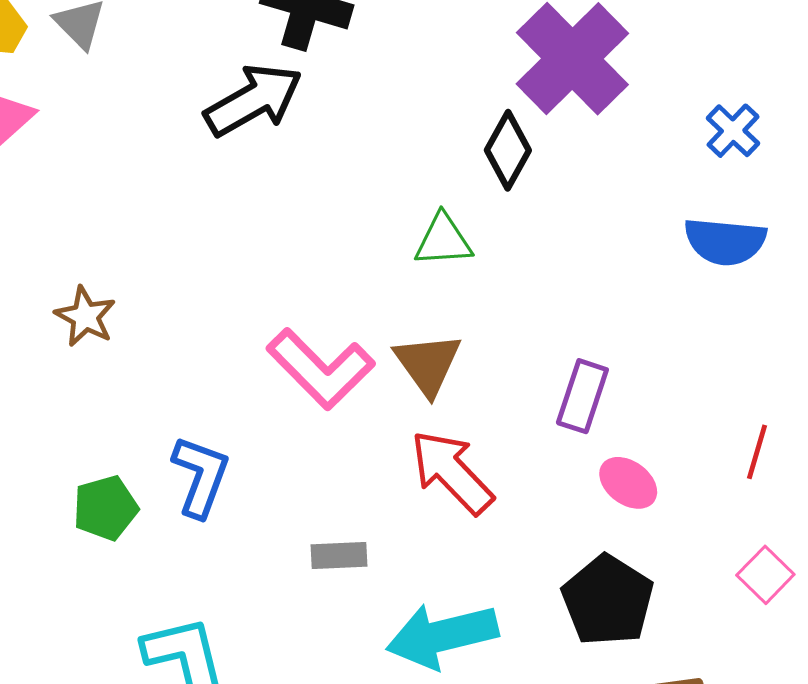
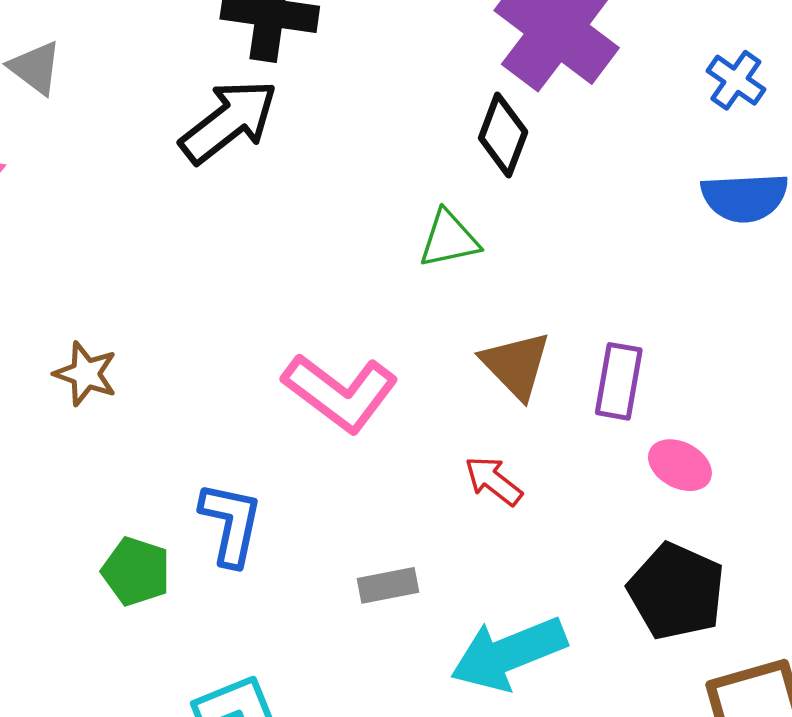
brown triangle: (428, 364) -> (516, 365), moved
red arrow: (452, 472) -> (493, 481), size x0.6
green pentagon: (105, 508) -> (136, 571), turned -30

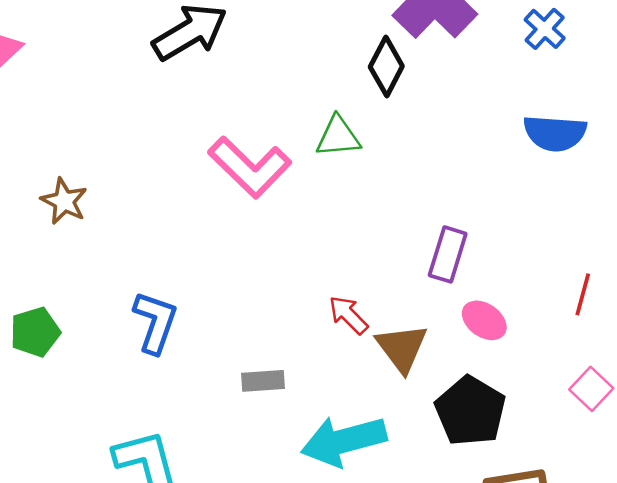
blue cross: (736, 80) -> (545, 29), moved
brown triangle: (516, 365) -> (402, 348), moved
pink L-shape: (340, 393) -> (250, 167), moved
green pentagon: (136, 571) -> (35, 332), moved, turned 30

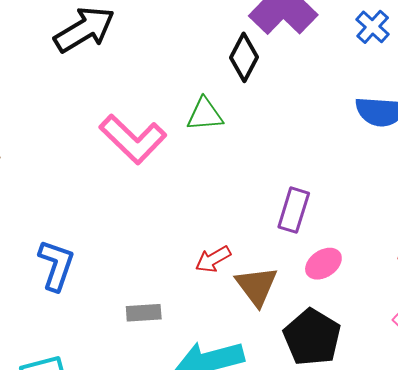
red arrow: (348, 315) -> (213, 259), turned -75
pink ellipse: (484, 320) -> (323, 264), turned -69

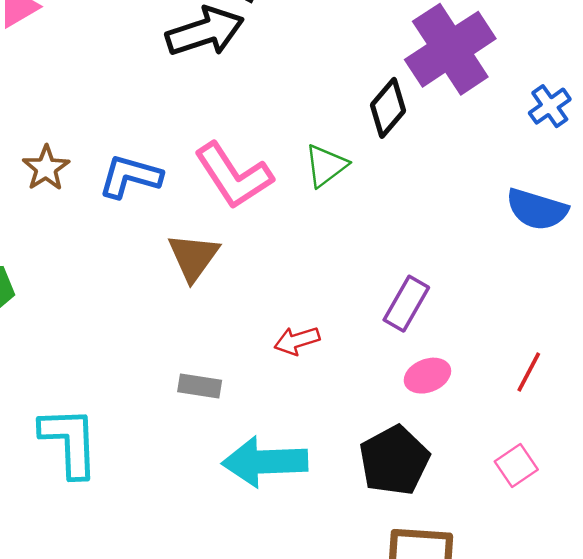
green triangle: (205, 114) -> (326, 166), turned -45
blue L-shape: (56, 265) -> (130, 176), moved, turned -106
brown triangle: (257, 286) -> (193, 257), moved

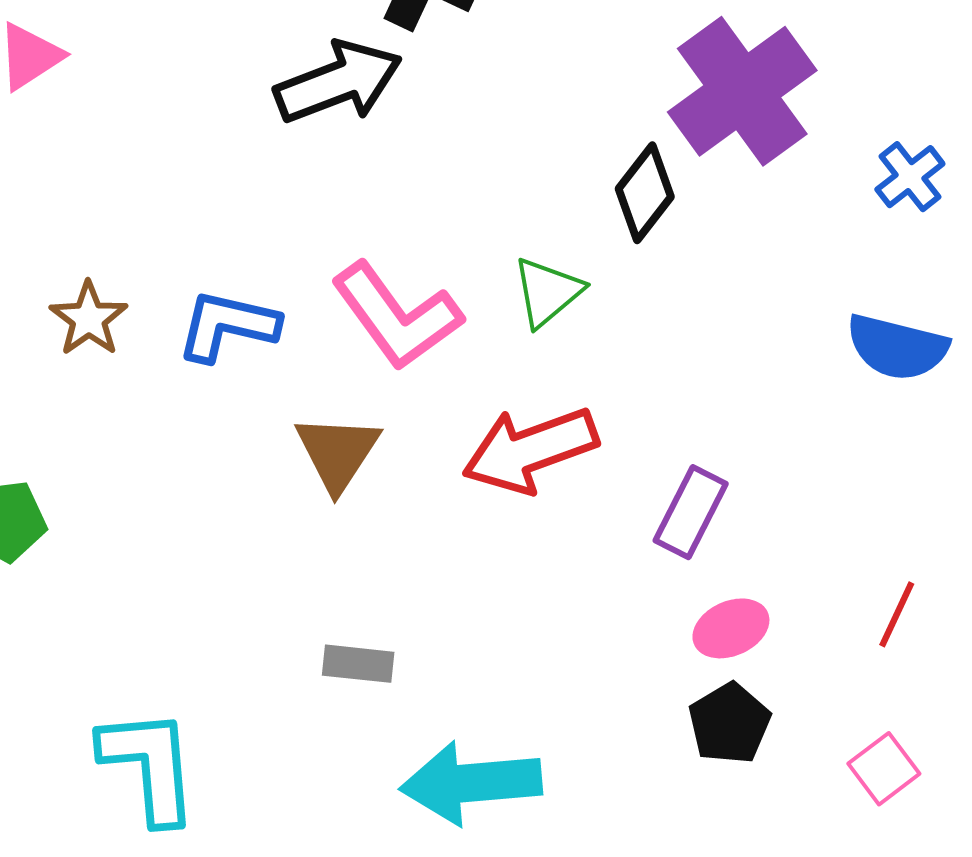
red arrow: (297, 341) -> (530, 450), moved, size x1.8
black pentagon: (394, 461) -> (729, 723), moved, size x0.7

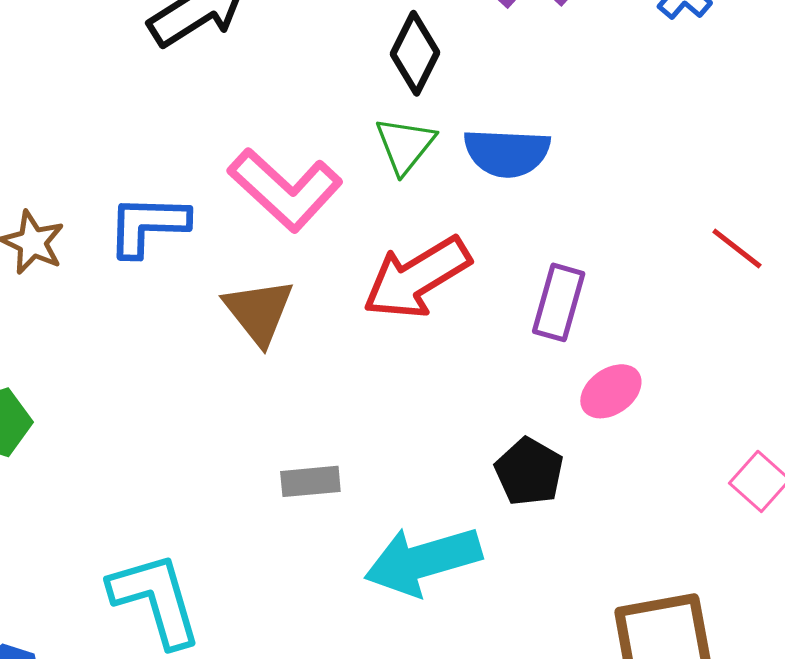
black diamond: (645, 193) -> (415, 53), moved
blue semicircle: (897, 347) -> (507, 153), moved
red line: (897, 614) -> (737, 249), moved, turned -66
black pentagon: (729, 723) -> (529, 472), moved

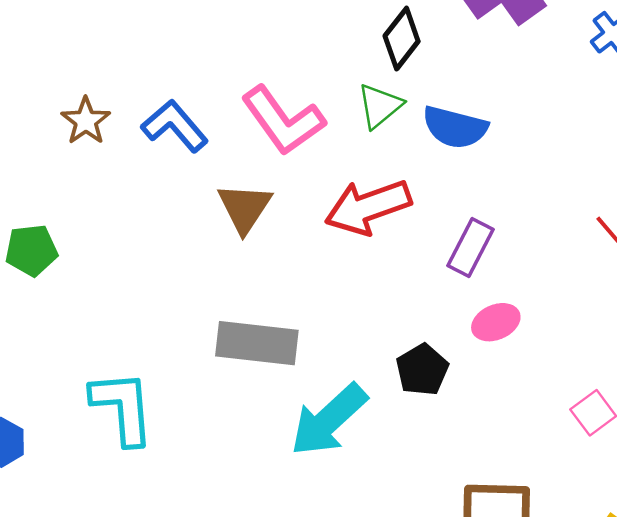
blue L-shape: (148, 225) -> (175, 126), turned 36
gray rectangle: (310, 481) -> (257, 343), size x1.8
cyan arrow: (423, 561) -> (329, 420), turned -38

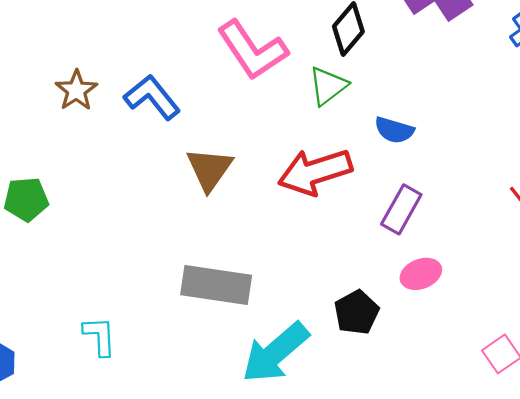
pink L-shape: (283, 121) -> (252, 50), moved
blue semicircle: (455, 127) -> (394, 130), moved, size x0.7
cyan L-shape: (123, 407) -> (100, 336), size x0.6

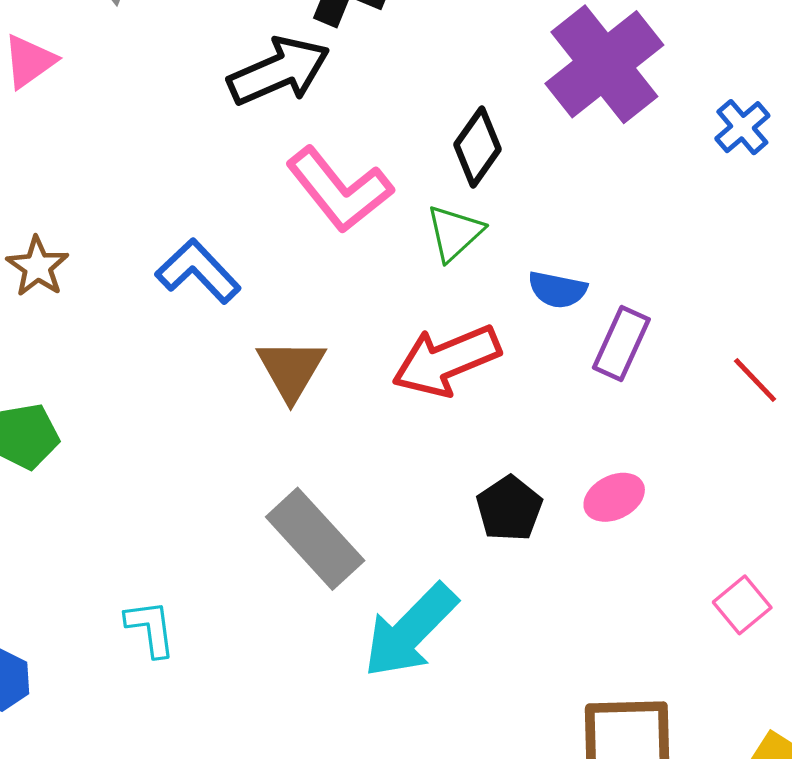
brown star: (76, 90) -> (38, 267), moved
purple rectangle: (401, 209) -> (621, 343), moved
gray rectangle: (216, 285) -> (315, 539), turned 44
black pentagon: (357, 312) -> (509, 509), moved

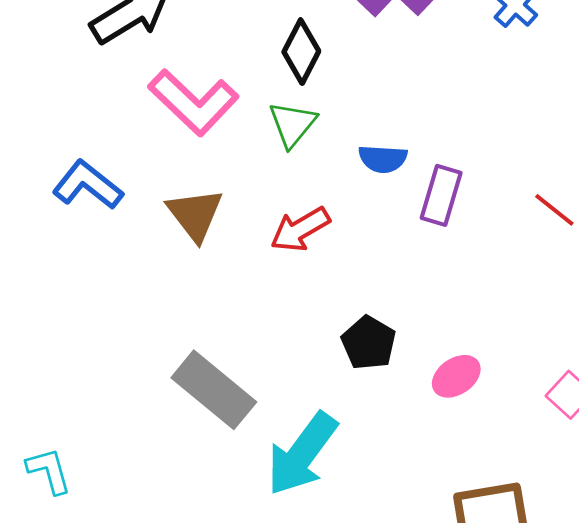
red arrow: (446, 361) -> (300, 229), size x0.7
brown triangle: (291, 369) -> (195, 214), moved
pink ellipse: (614, 497) -> (456, 376), moved
cyan L-shape: (150, 628) -> (49, 471), moved

